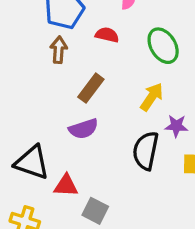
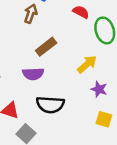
red semicircle: (107, 35) -> (81, 12), moved
black semicircle: (146, 151) -> (50, 105), moved, turned -112

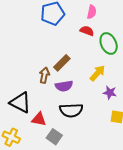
brown arrow: (31, 14) -> (44, 75), moved
purple semicircle: (33, 74) -> (64, 86), moved

